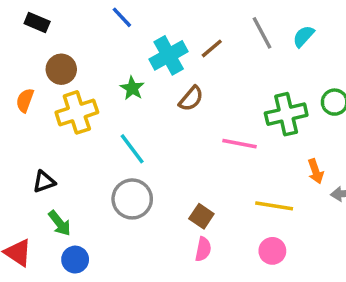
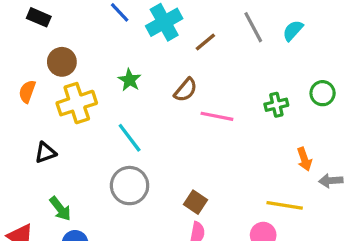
cyan cross: (169, 55) -> (164, 22), moved
green cross: (286, 114) -> (276, 105), size x0.6
pink line: (239, 144) -> (217, 116), moved
black triangle: (44, 182) -> (45, 153), moved
yellow line: (274, 206) -> (285, 205), moved

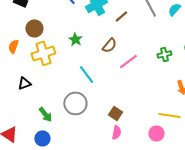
pink line: (217, 116) -> (128, 61), turned -48
cyan line: (130, 138) -> (86, 74), moved
green arrow: (60, 209) -> (45, 114), moved

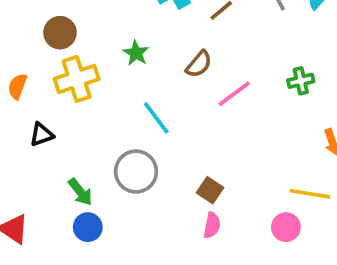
orange semicircle: (13, 46) -> (17, 86), moved
blue circle: (42, 138) -> (88, 227), moved

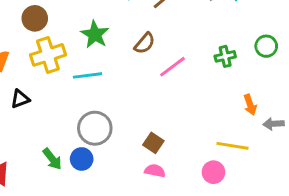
green star: (136, 53) -> (95, 34), size x1.4
cyan line: (156, 118) -> (87, 75), moved, turned -60
green arrow: (80, 192) -> (52, 159), moved
pink semicircle: (212, 225) -> (155, 171), turned -90
blue circle: (88, 227) -> (82, 159), moved

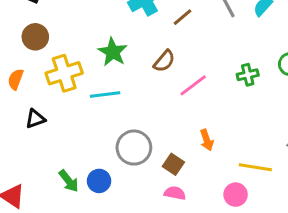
brown circle: (35, 18) -> (35, 37), moved
orange arrow: (250, 105) -> (207, 140), moved
gray circle: (95, 128) -> (134, 148), moved

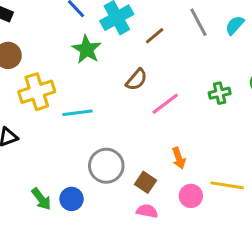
green star: (113, 52) -> (87, 49), moved
pink circle: (236, 195) -> (191, 196), moved

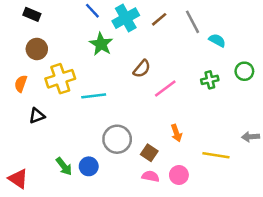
cyan semicircle: (235, 25) -> (217, 40), moved, turned 77
brown line: (155, 36) -> (159, 19), moved
pink circle: (191, 196) -> (179, 175), moved

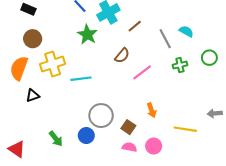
brown line: (159, 19) -> (135, 26), moved
gray line: (192, 22) -> (165, 39), moved
orange semicircle: (21, 84) -> (19, 68), size x1.6
blue circle: (89, 166) -> (86, 136), moved

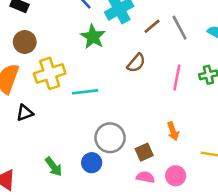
gray line: (165, 39) -> (180, 28), moved
pink line: (142, 72) -> (177, 77), moved, turned -42
brown square: (128, 127) -> (144, 152), turned 32

